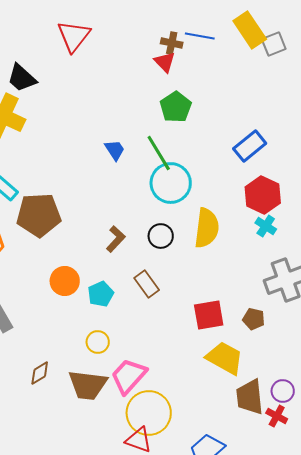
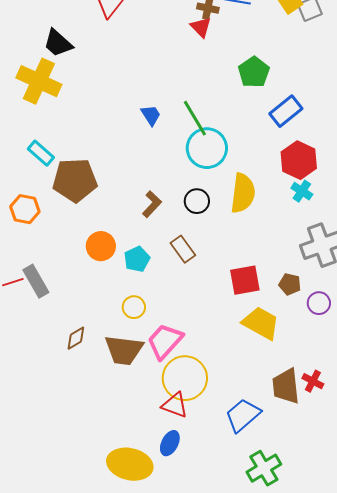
green pentagon: (176, 107) -> (254, 72), moved
purple circle: (283, 391) -> (319, 303), moved
brown trapezoid: (250, 397) -> (286, 386), moved

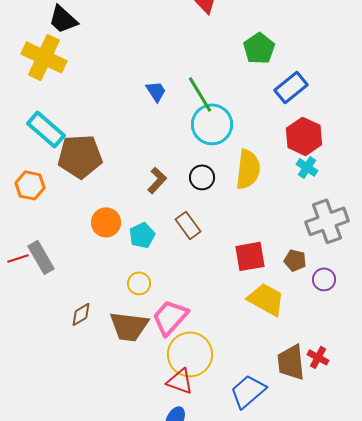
cyan rectangle: (41, 153) -> (46, 129), size x1.4

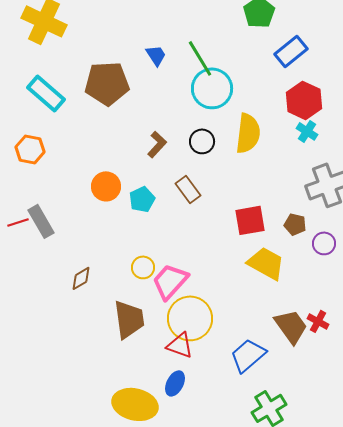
brown pentagon: (80, 156) -> (107, 83), moved
yellow circle: (139, 283) -> (143, 267), moved
brown trapezoid: (129, 326) -> (129, 319), moved, turned -105
brown trapezoid: (291, 362) -> (291, 326), turned 150

